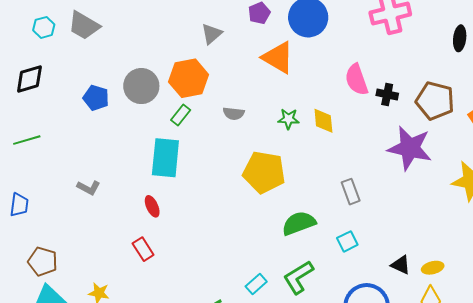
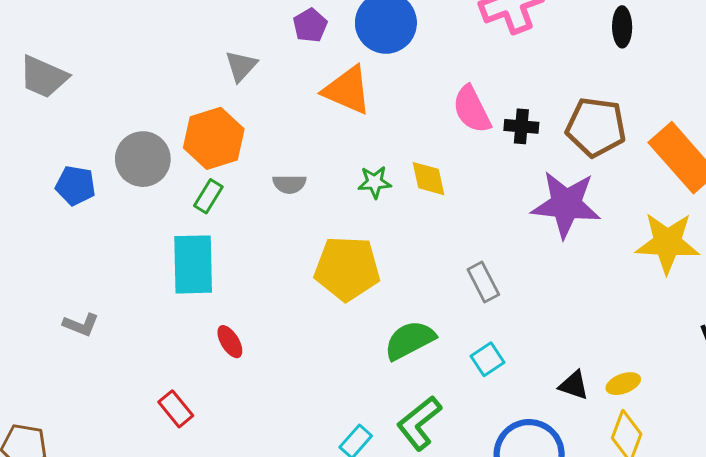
red ellipse: (152, 206) -> (230, 342), moved

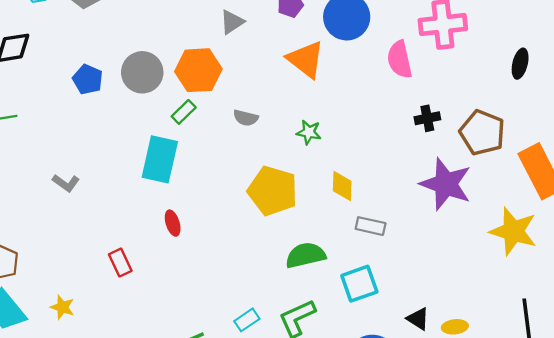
pink semicircle: (472, 109) -> (400, 59), moved
black cross: (521, 126) -> (427, 118), turned -30
yellow diamond: (429, 179) -> (342, 186), moved
gray rectangle: (483, 282) -> (371, 226), turned -64
cyan square: (488, 359) -> (359, 284), size x1.5

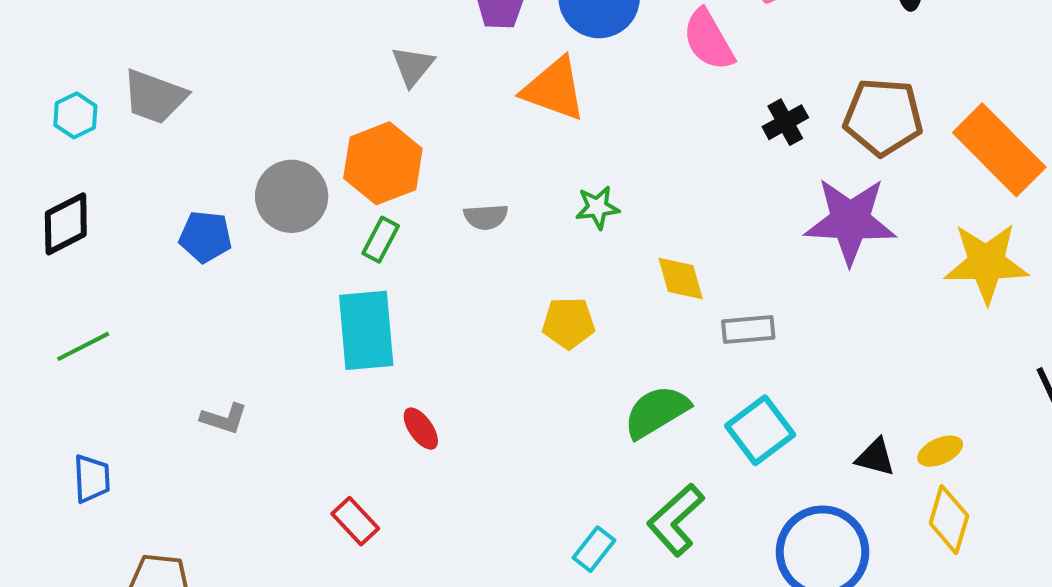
yellow pentagon: (273, 191) -> (568, 323), size x0.6

